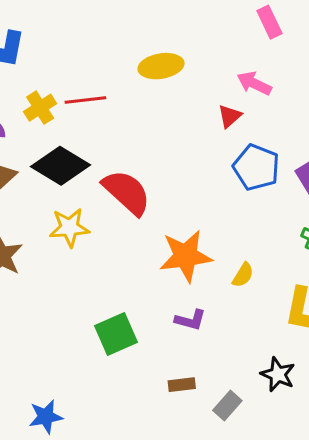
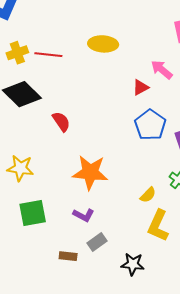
red semicircle: (127, 192) -> (61, 122), size x0.6
yellow star: (69, 228) -> (20, 168), moved
yellow semicircle: (243, 275) -> (148, 195), moved
black star: (278, 374) -> (133, 264), turned -30
gray rectangle: (227, 405) -> (97, 242), moved

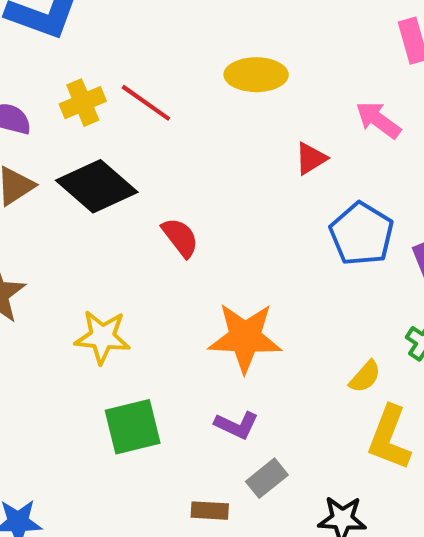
red line: (48, 55) -> (146, 103), turned 32
red triangle: (141, 87) -> (311, 158), moved

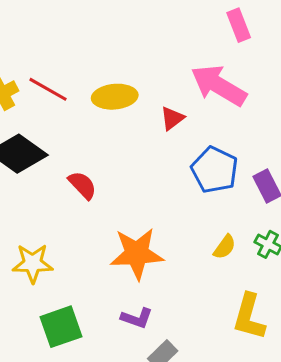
yellow ellipse: (256, 75) -> (115, 97), moved
pink arrow: (378, 120) -> (219, 86), size x1.6
yellow semicircle: (365, 377) -> (225, 247), moved

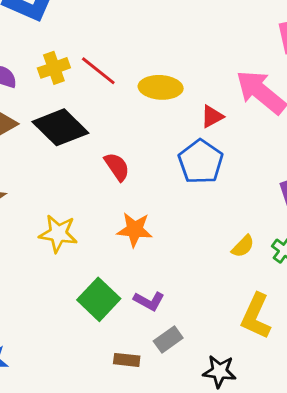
blue pentagon: (215, 170) -> (201, 162), moved
orange star: (137, 254) -> (135, 230), moved, size x0.7
green square: (61, 327) -> (99, 299), moved, turned -36

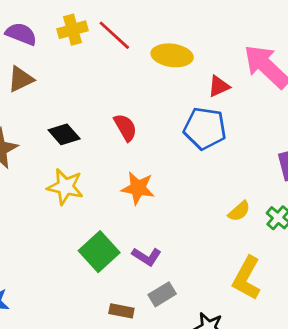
black diamond: (60, 127) -> (64, 134), moved, size x0.6
blue pentagon: (201, 162) -> (205, 128), turned -30

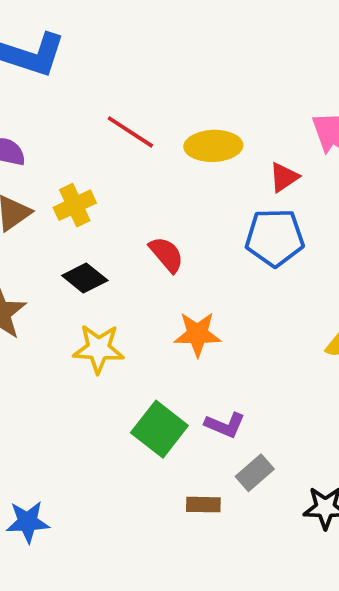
yellow cross: (73, 30) -> (75, 205), moved

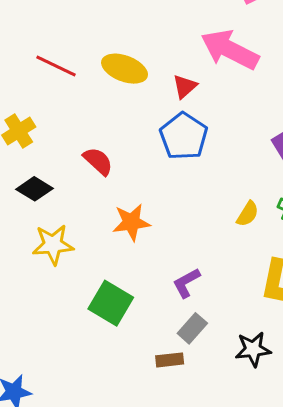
yellow ellipse: (213, 146) -> (125, 69), turned 30
blue pentagon: (275, 238) -> (184, 136), turned -30
purple L-shape: (225, 425) -> (186, 283), moved, turned 136
brown rectangle: (203, 505) -> (170, 360), moved

